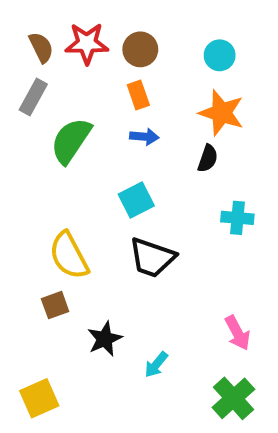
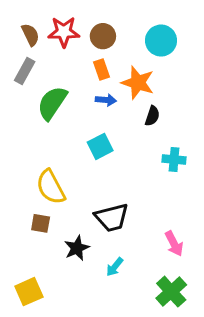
cyan circle: (220, 55) -> (161, 41), size x1.4
orange star: (222, 113) -> (138, 83), moved
black trapezoid: (152, 258) -> (112, 218), moved, turned -33
brown square: (55, 305) -> (41, 223), turned 30

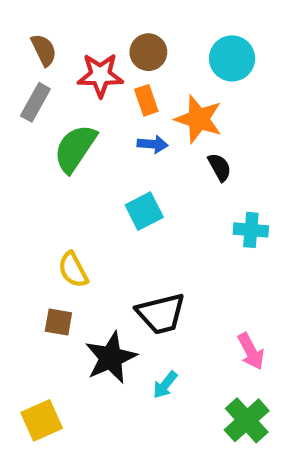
red star: (64, 32) -> (100, 75), moved
black semicircle: (152, 116) -> (220, 167), turned -48
yellow semicircle: (51, 187) -> (73, 270), size x0.7
black star: (77, 248) -> (111, 358), size x1.4

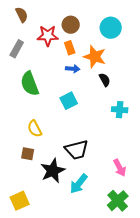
brown semicircle: (44, 50) -> (22, 15), moved
green semicircle: (75, 148) -> (30, 84), moved, turned -55
cyan arrow: (165, 385) -> (79, 184), size x1.5

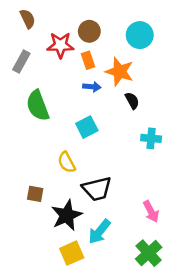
yellow semicircle: (35, 129) -> (67, 162), moved
yellow square: (20, 201) -> (72, 253), moved

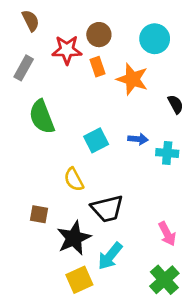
blue arrow: (92, 87) -> (138, 139), moved
black semicircle: (132, 101) -> (176, 104), moved

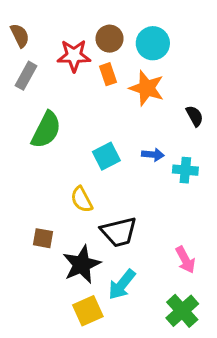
brown semicircle: (31, 21) -> (20, 36), moved
cyan circle: (155, 39) -> (153, 43), moved
green semicircle: (42, 117) -> (46, 130), turned -132

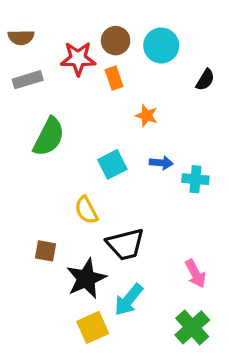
brown semicircle: (20, 36) -> (21, 37), turned 115
gray rectangle: (26, 76) -> (28, 80), turned 44
orange star: (147, 88) -> (147, 116), moved, size x0.6
black semicircle: (195, 116) -> (205, 80), moved, turned 60

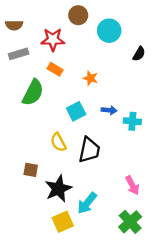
brown circle: (116, 41) -> (78, 15), moved
orange rectangle: (114, 78) -> (55, 69), moved, turned -40
orange star: (147, 116) -> (90, 78), moved
black trapezoid: (125, 244) -> (89, 150), moved, turned -64

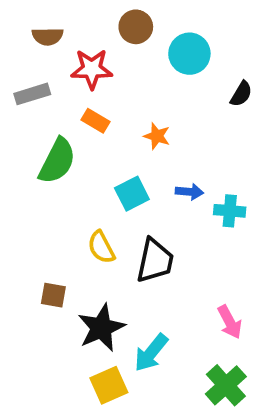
brown semicircle: (14, 25) -> (48, 36), moved

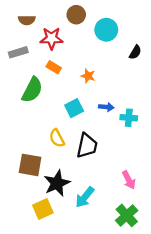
brown square: (53, 295) -> (30, 165), size x1.6
yellow square: (109, 385) -> (43, 209), moved

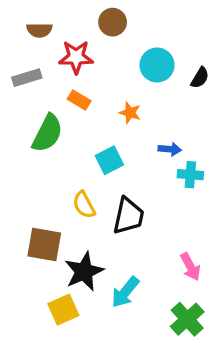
cyan circle: (106, 30) -> (157, 65), moved
blue arrow: (106, 107) -> (170, 149), moved

